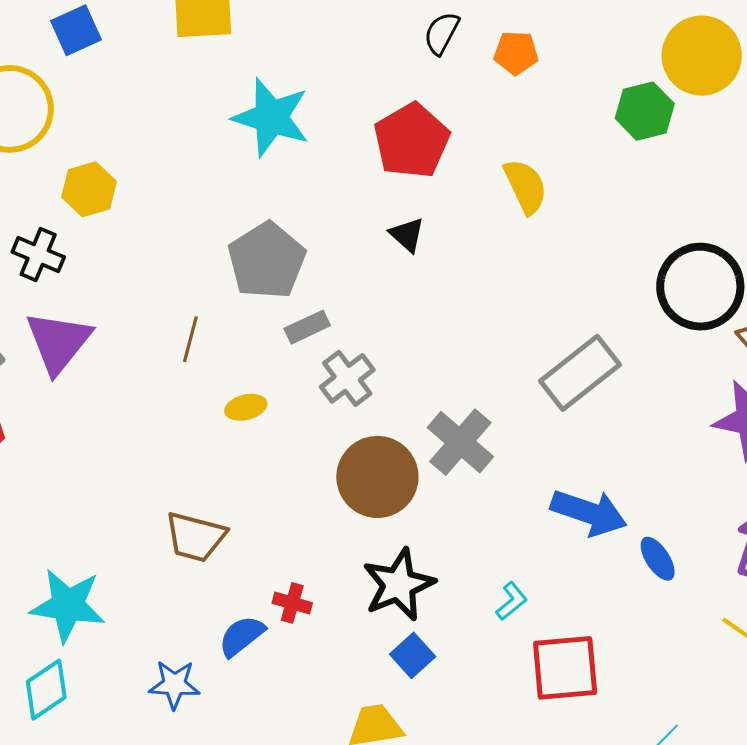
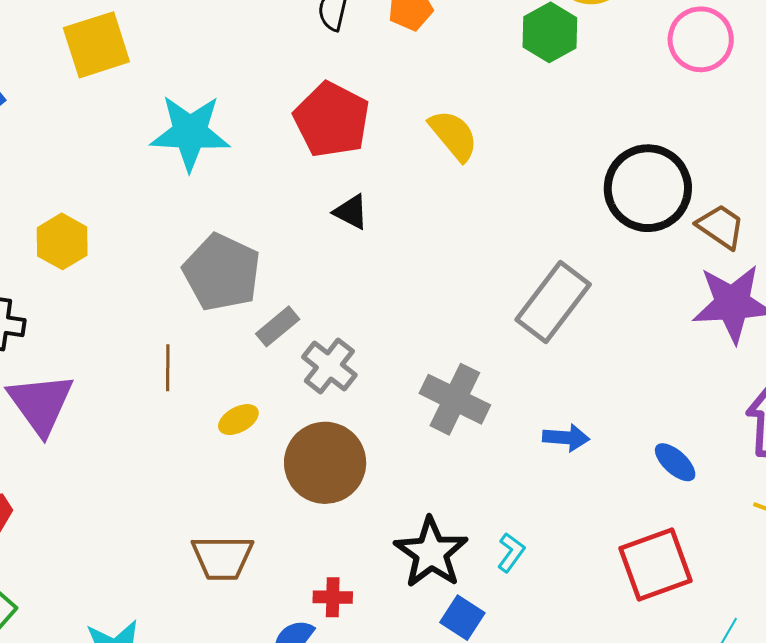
yellow hexagon: (89, 189) -> (62, 241), moved
brown circle: (377, 477) -> (325, 463), moved
blue arrow: (589, 512) -> (566, 438), moved, size x0.6
cyan L-shape: (512, 601) -> (511, 552), moved
red square: (565, 668) -> (656, 564), moved

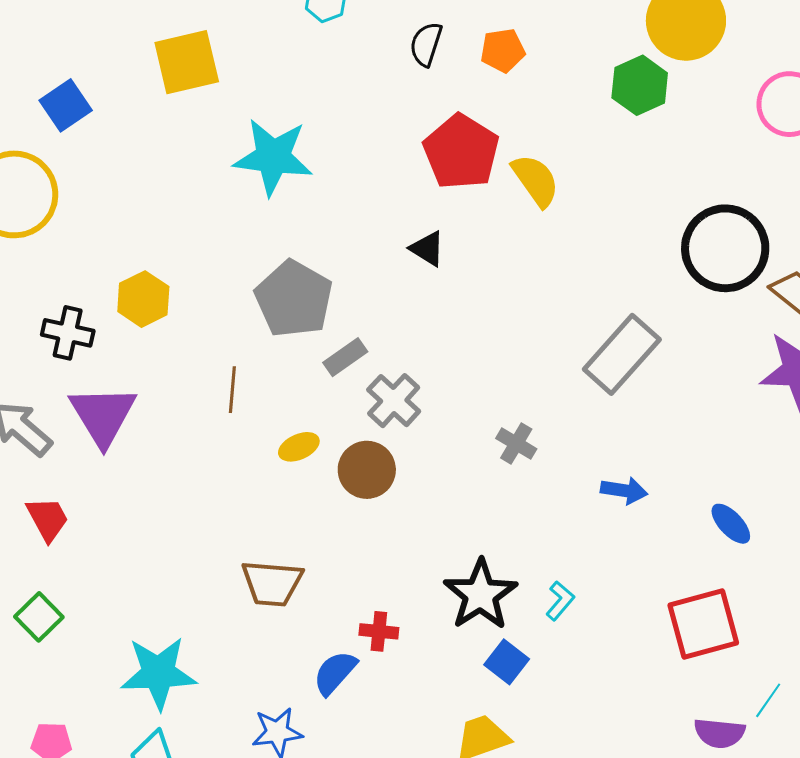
red pentagon: (332, 120) -> (461, 152), moved
yellow hexagon: (62, 241) -> (143, 299), moved
gray cross: (455, 399) -> (516, 444), size x0.6
brown circle: (325, 463) -> (367, 470), moved, size x0.7

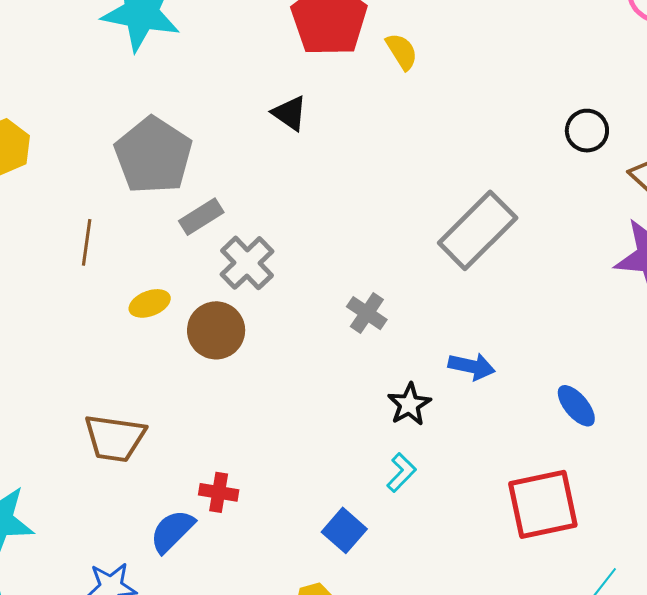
yellow semicircle: (536, 180) -> (402, 51), size x0.7
black circle: (725, 248) -> (587, 131), size x0.5
black star: (480, 595) -> (409, 404), moved, size x0.6

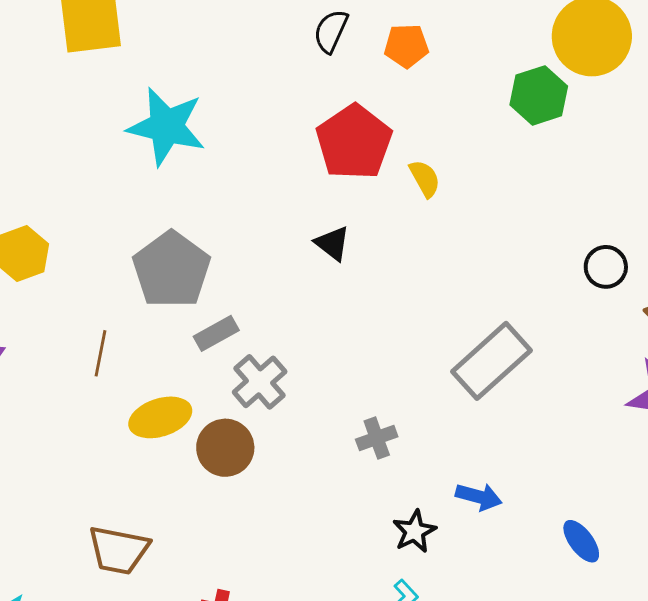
black triangle: (290, 113) -> (332, 243), moved
yellow ellipse: (150, 303) -> (160, 417), size x1.5
gray cross: (367, 313) -> (377, 438), turned 33

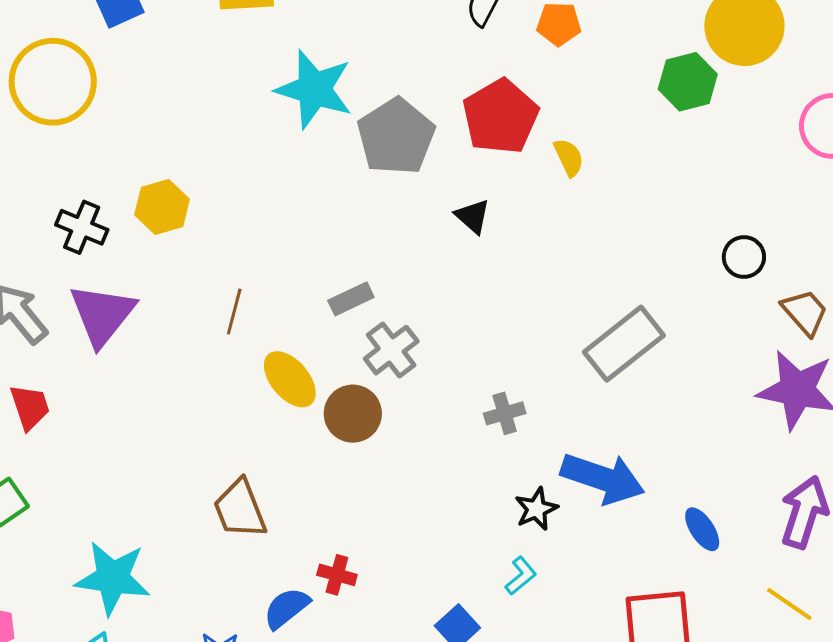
gray pentagon: (171, 270) -> (396, 136), moved
yellow ellipse: (160, 417) -> (290, 379), turned 64
blue arrow: (479, 497) -> (603, 478), size x1.8
brown trapezoid: (119, 550) -> (240, 509), turned 54

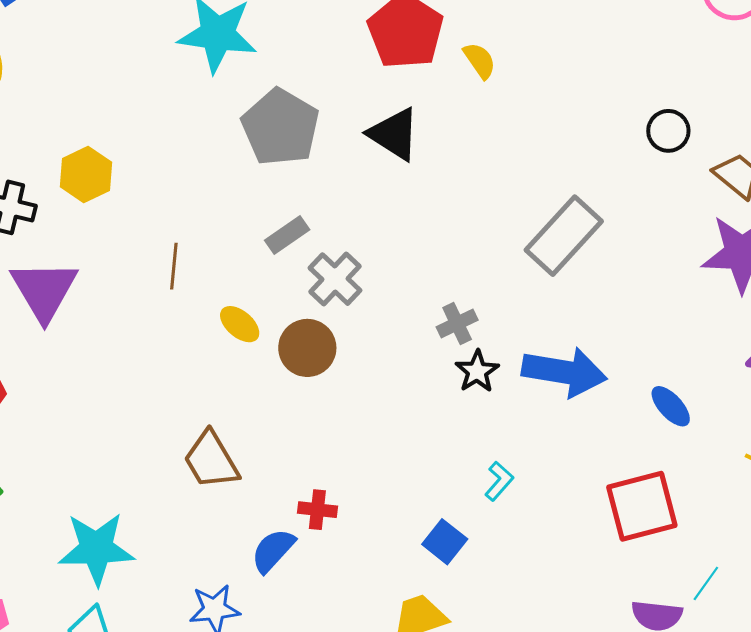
gray pentagon: (396, 136) -> (280, 127), moved
black triangle: (473, 216) -> (394, 134), size x1.5
yellow ellipse: (290, 379) -> (240, 324), size x0.7
black star: (536, 509) -> (477, 371), moved

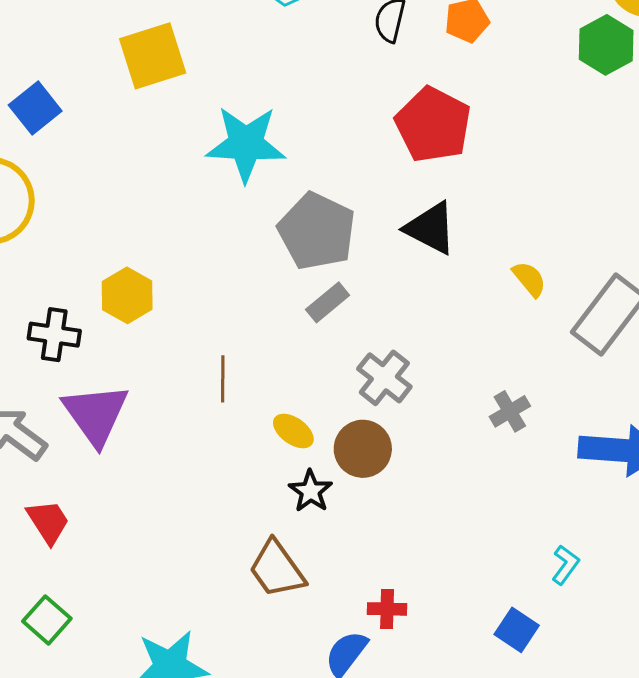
yellow semicircle: (480, 61) -> (529, 279), moved
gray rectangle: (287, 235) -> (328, 302), moved
black star: (477, 371) -> (311, 491), moved

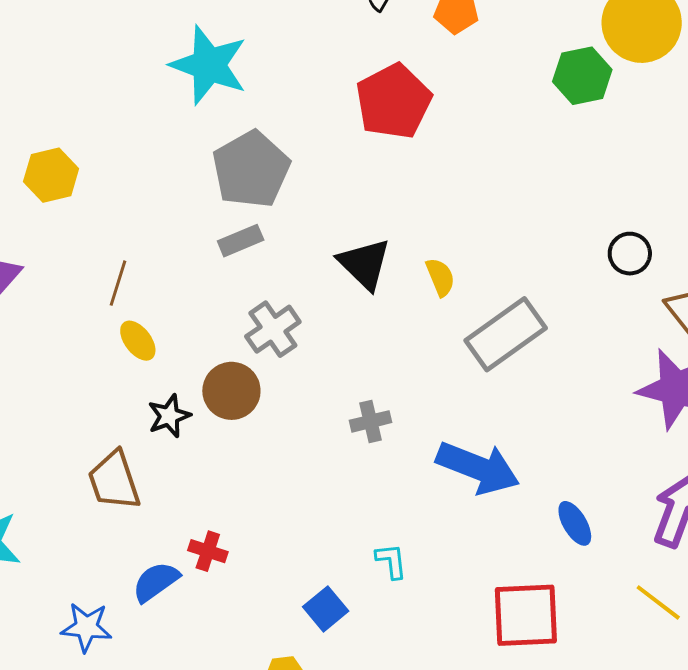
black triangle: (431, 228) -> (364, 264), moved
gray cross: (510, 411) -> (371, 421), moved
yellow ellipse: (293, 431) -> (138, 341), moved
cyan L-shape: (565, 565) -> (391, 561), turned -60

